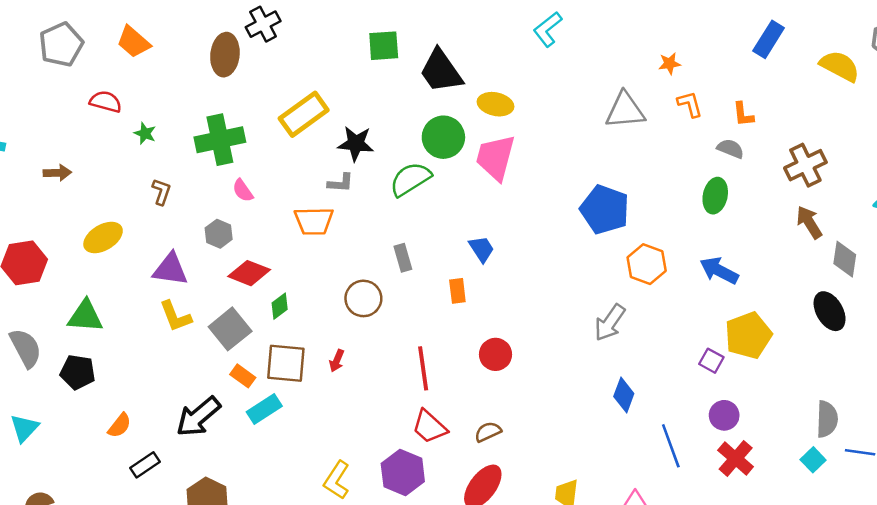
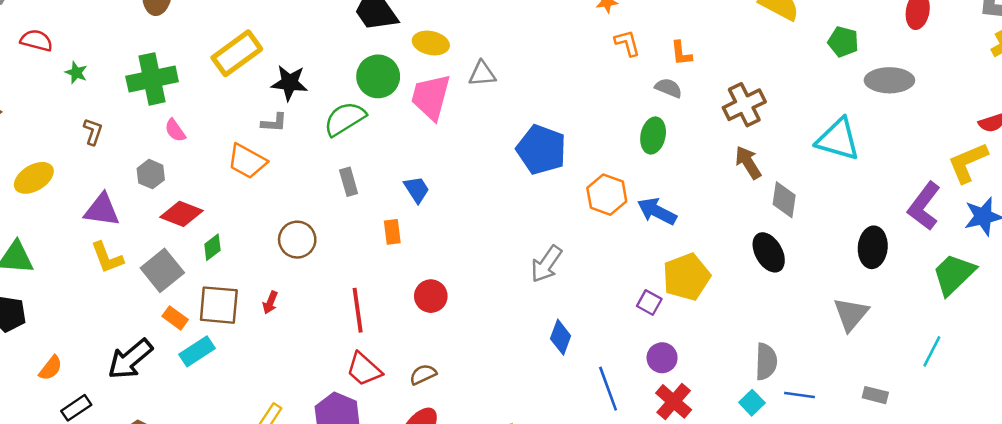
gray triangle: (625, 111) -> (482, 74), moved, size x0.7
orange trapezoid: (314, 221) -> (247, 161), turned 30
gray rectangle: (403, 258) -> (349, 182), moved
orange hexagon: (647, 264) -> (607, 195), moved

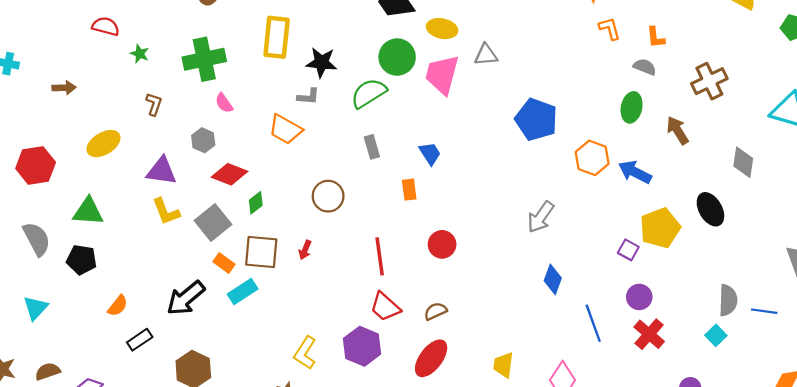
yellow rectangle: (237, 53) -> (277, 37), turned -48
brown arrow: (748, 162) -> (678, 130), moved
black ellipse: (769, 252) -> (710, 209), moved
blue line: (800, 395) -> (764, 311), moved

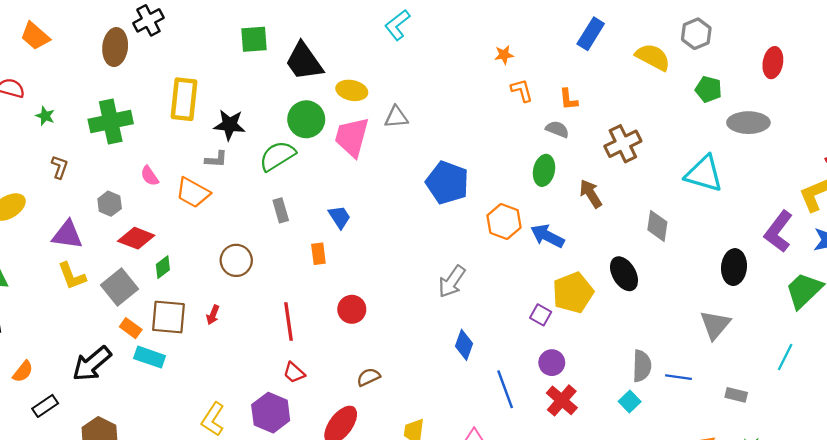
pink semicircle: (224, 103) -> (150, 176), moved
cyan rectangle: (243, 291) -> (150, 357), turned 52
red trapezoid: (385, 307) -> (294, 373), size x0.7
brown semicircle: (435, 311) -> (368, 377), moved

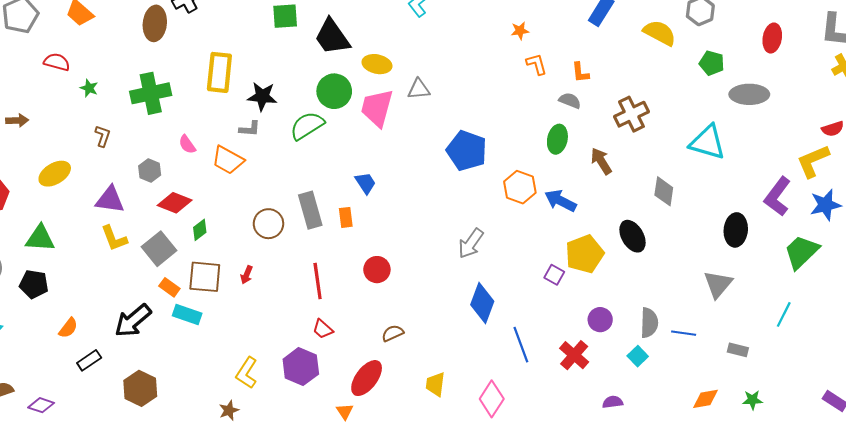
gray rectangle: (281, 210) -> (310, 210), moved, size x1.6
blue diamond: (464, 345) -> (482, 303), size x1.4
purple circle: (552, 363) -> (600, 320), moved

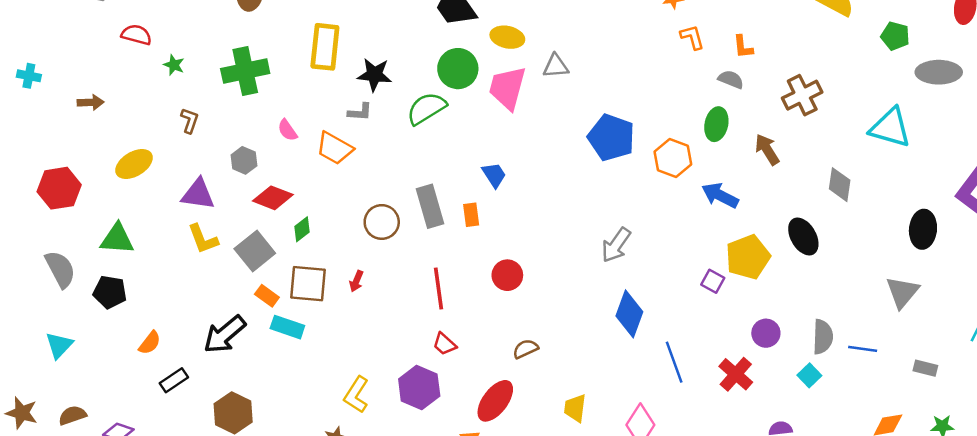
orange hexagon: (520, 187) -> (673, 158), moved

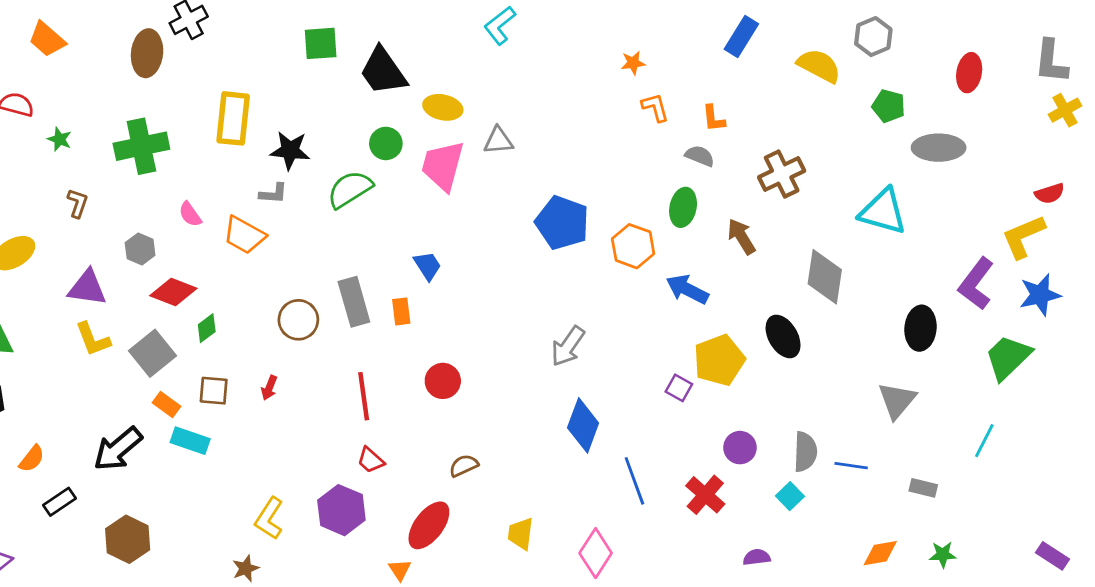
green circle: (458, 69) -> (386, 143), size x0.7
gray diamond: (840, 185) -> (825, 277), size x1.4
brown square: (308, 284) -> (214, 391), size x0.7

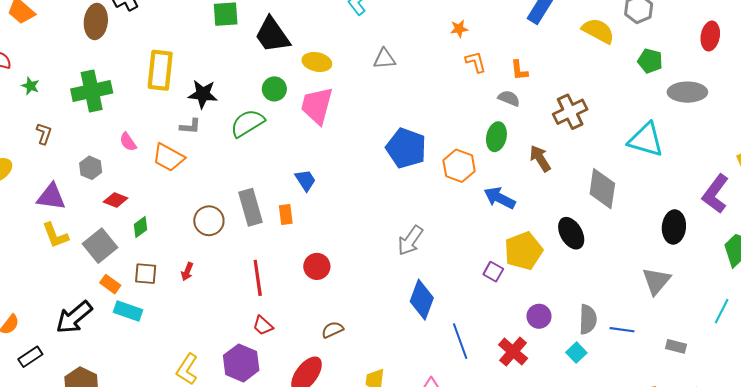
gray triangle: (498, 141) -> (384, 59), moved
red diamond: (173, 292) -> (116, 200), size x0.7

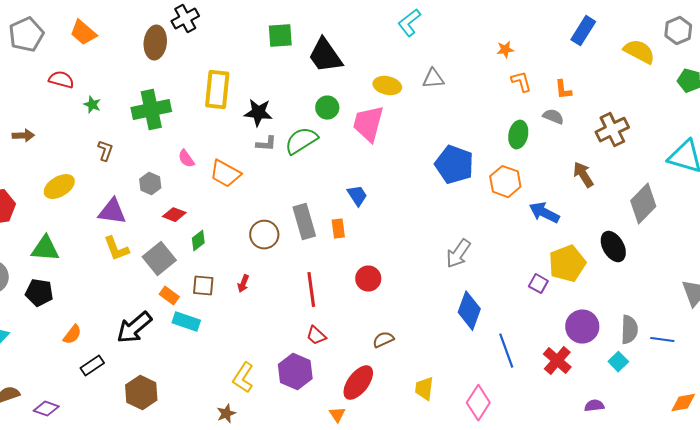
yellow ellipse: (317, 62) -> (387, 86), moved
gray L-shape: (190, 126) -> (266, 144), moved
green ellipse: (496, 137) -> (518, 135), moved
gray diamond: (602, 189) -> (643, 204), turned 36
purple circle: (539, 316) -> (582, 327), size x1.4

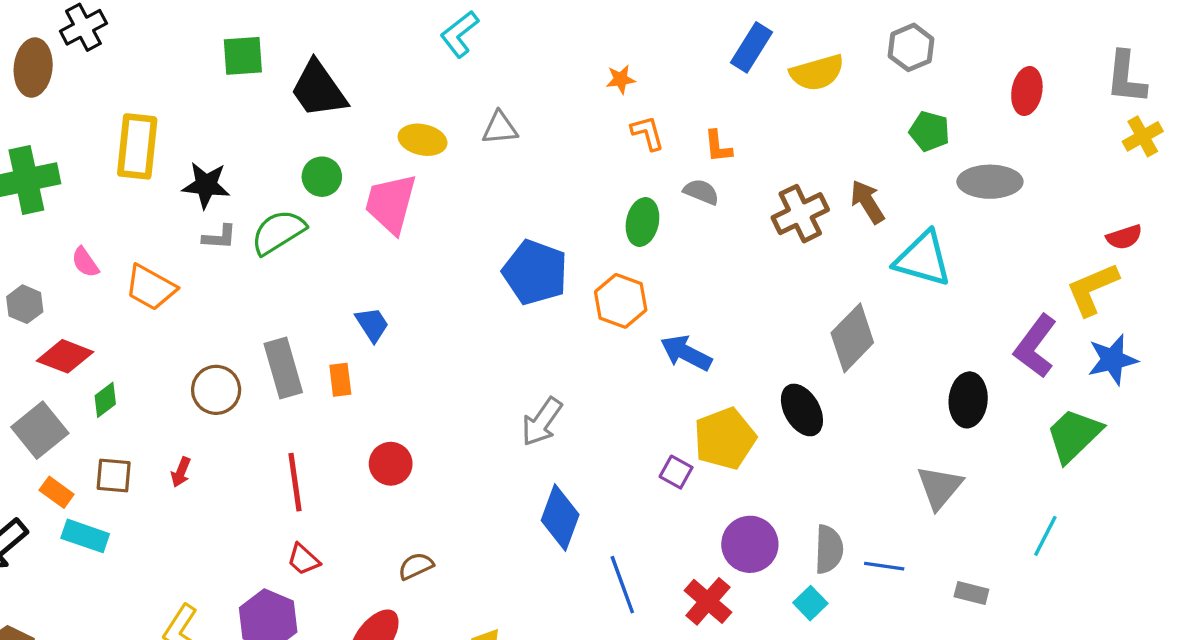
yellow semicircle: (639, 52) -> (817, 73), moved, turned 136
brown arrow: (583, 175) -> (867, 202), moved
red diamond: (174, 215) -> (65, 356), size x1.4

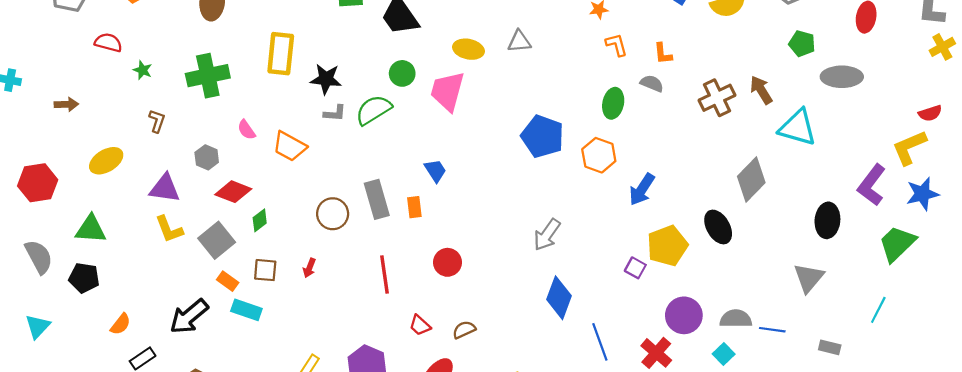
blue arrow: (686, 353) -> (642, 189), turned -84
gray semicircle: (829, 549) -> (736, 319), turned -92
red trapezoid: (303, 559) -> (420, 325), moved

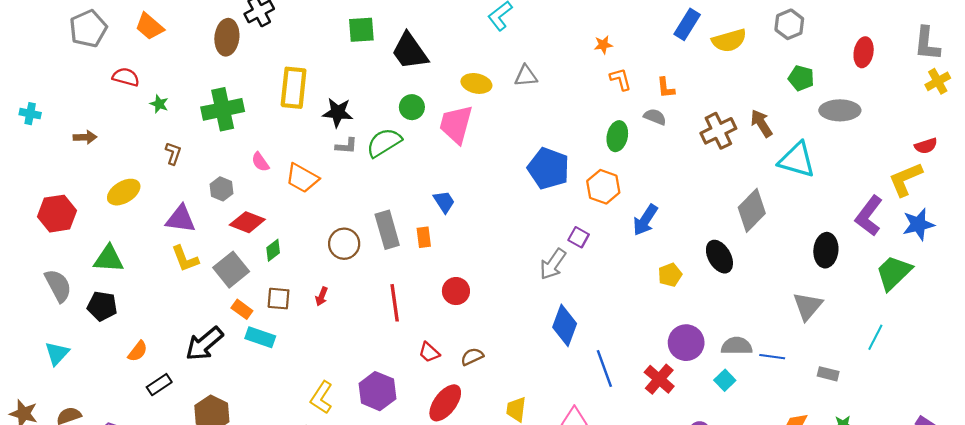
yellow pentagon: (667, 246) -> (670, 275), size x0.6
purple square: (635, 268) -> (579, 237), moved

